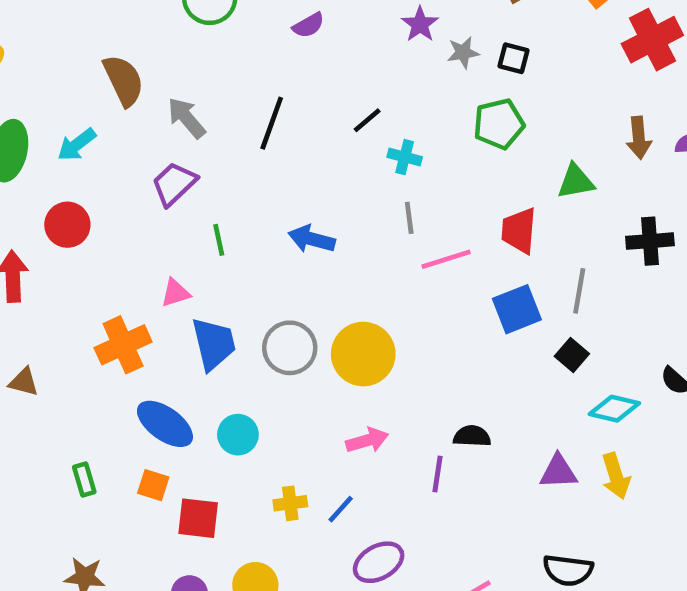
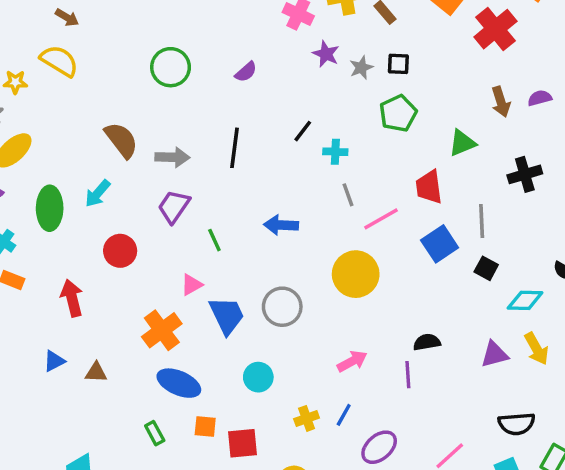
gray arrow: (186, 118) -> (172, 157), turned 144
red circle: (67, 225) -> (120, 251), moved
yellow circle: (363, 354) -> (356, 274), moved
blue ellipse: (165, 424) -> (179, 383), moved

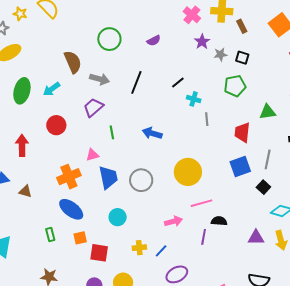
green circle: (171, 67) -> (109, 39), moved
gray line: (348, 195) -> (207, 119), moved
pink line: (381, 219) -> (201, 203), moved
orange square: (205, 427) -> (80, 238), turned -32

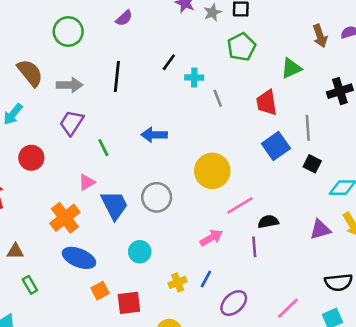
green rectangle: (50, 234) -> (30, 285), moved

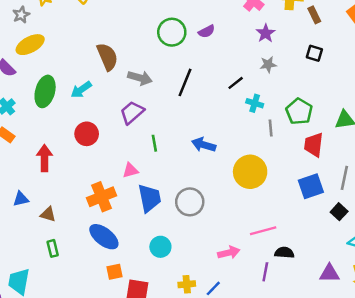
gray star: (212, 12) -> (268, 65), moved
green circle: (68, 32) -> (172, 32), moved
green pentagon: (242, 47) -> (299, 111), moved, turned -30
yellow circle: (212, 171) -> (250, 172), moved

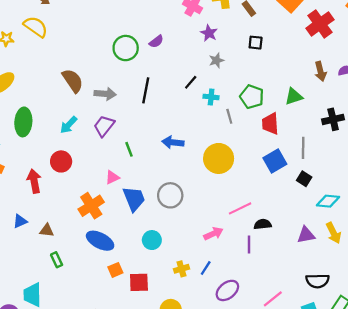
cyan arrow: (81, 90) -> (69, 125), moved
red circle: (87, 134) -> (61, 161), moved

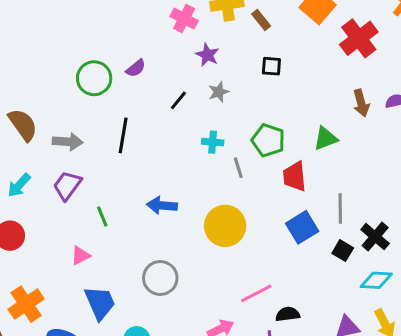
black line: (191, 82) -> (178, 100), moved
black cross: (333, 119) -> (375, 237), moved, turned -35
blue trapezoid: (134, 199) -> (100, 303), moved
orange cross: (91, 206) -> (26, 304), moved

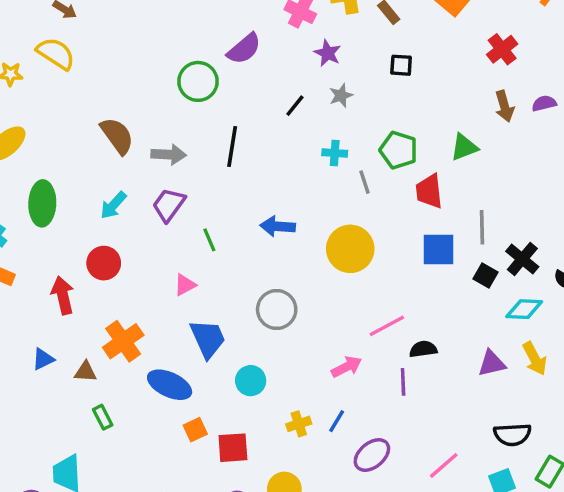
red cross: (359, 38) -> (502, 49), moved, size x0.7
purple semicircle: (136, 68) -> (244, 49), moved, size x1.5
blue square: (302, 227) -> (439, 249), turned 32

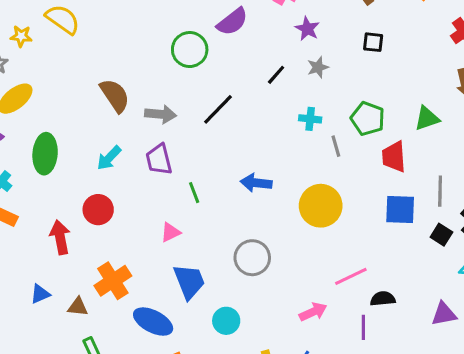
black line: (232, 147) -> (218, 109), turned 33
purple trapezoid: (169, 205) -> (159, 159), turned -52

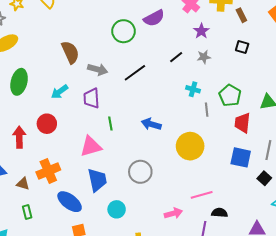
pink triangle: (170, 232) -> (91, 146), size x1.6

